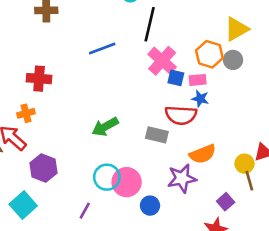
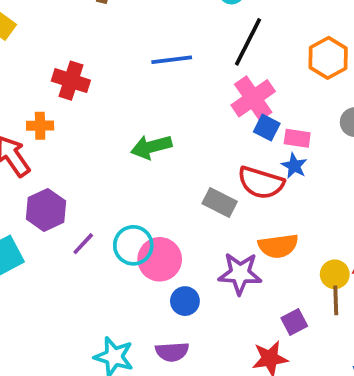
orange hexagon: (209, 54) -> (328, 58), moved
green arrow: (105, 127) -> (151, 147), moved
purple line: (85, 211) -> (83, 244), moved

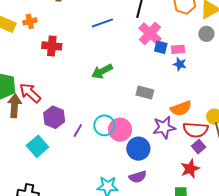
orange cross: (40, 126) -> (30, 21), moved
red semicircle: (261, 183) -> (196, 130), moved
blue circle: (185, 301) -> (138, 149), size x1.5

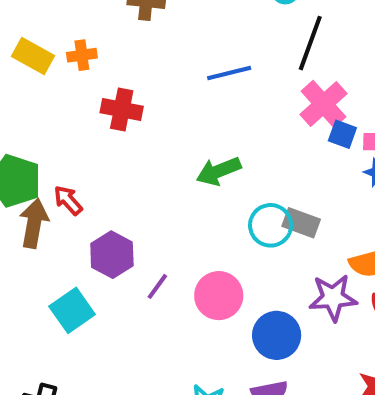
red arrow: (30, 93) -> (68, 200), size x0.7
cyan circle: (104, 125) -> (271, 225), moved
pink circle: (120, 130) -> (219, 296), moved

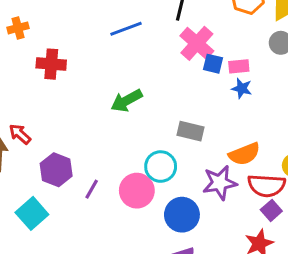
cyan circle: (271, 225) -> (161, 167), moved

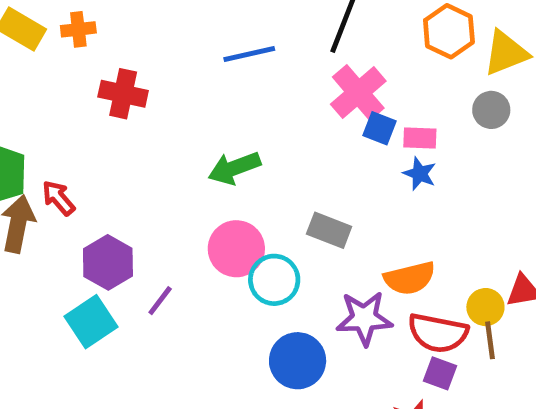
pink circle: (137, 191) -> (236, 249), moved
purple square: (271, 210) -> (440, 373), turned -36
cyan square: (32, 213) -> (91, 322), moved

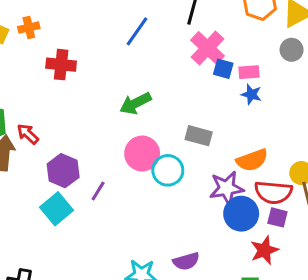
blue line: (249, 54) -> (137, 31), turned -36
blue circle: (298, 361) -> (241, 214), moved

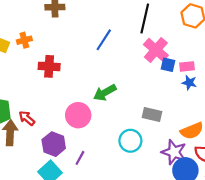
pink circle: (142, 154) -> (78, 115), moved
purple star: (227, 188) -> (174, 152), turned 30

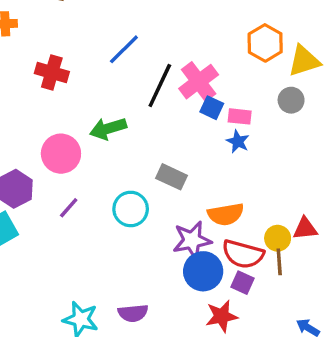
black line: (145, 18) -> (160, 85), moved
red cross: (49, 66) -> (52, 73), moved
purple star: (174, 152) -> (192, 240), turned 30
purple line: (80, 158) -> (69, 208), moved

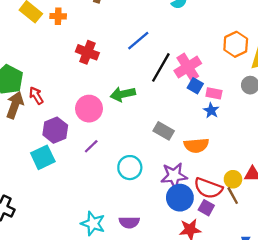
cyan circle: (131, 209) -> (130, 168), moved
orange semicircle: (226, 214) -> (196, 145), moved
brown line: (279, 262) -> (233, 196), turned -30

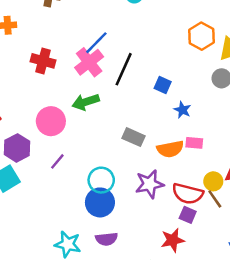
pink cross: (188, 67) -> (89, 62), moved
pink rectangle: (214, 93) -> (194, 143), moved
blue circle: (180, 198) -> (100, 202), moved

